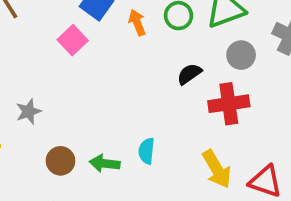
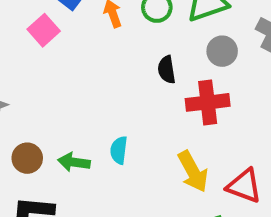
black semicircle: (189, 74) -> (167, 70), turned -65

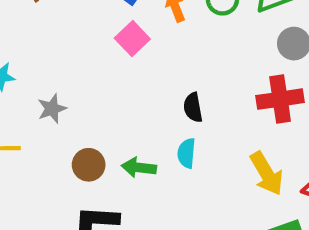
pink square: (44, 30) -> (132, 39), moved
black semicircle: (167, 70) -> (193, 107), moved

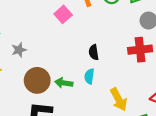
brown circle: (89, 165) -> (37, 80), size x1.5
yellow arrow: (267, 173) -> (119, 99), moved

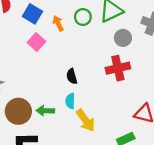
yellow arrow: (119, 99) -> (86, 120), moved

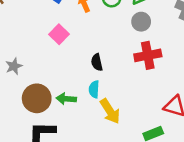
gray circle: (123, 38) -> (141, 22), moved
pink square: (36, 42) -> (59, 34), moved

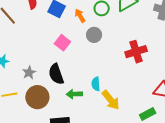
gray circle: (141, 22) -> (94, 35), moved
black semicircle: (97, 62) -> (56, 74), moved, size x1.5
brown circle: (37, 98) -> (37, 97), moved

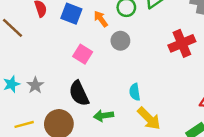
red cross: (136, 52) -> (182, 43), moved
gray star: (29, 73) -> (35, 85), moved
cyan semicircle: (96, 84) -> (135, 92), moved

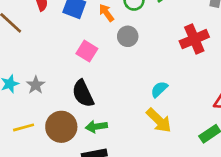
cyan semicircle: (135, 92) -> (159, 89), moved, turned 56
green arrow: (104, 116) -> (96, 126), moved

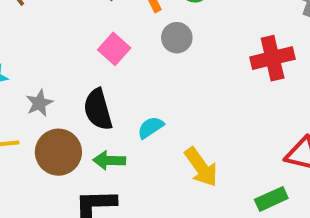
gray star: (36, 85) -> (39, 103), moved
cyan semicircle: (159, 89) -> (151, 127), moved

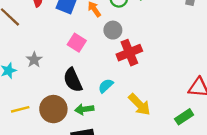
red cross: (273, 58) -> (129, 53), moved
gray star: (39, 103) -> (34, 60), moved

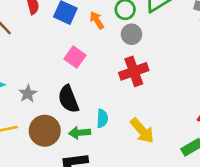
gray circle: (113, 30) -> (132, 34), moved
gray star: (34, 60) -> (28, 94), moved
cyan semicircle: (106, 86) -> (102, 118), moved, turned 133

